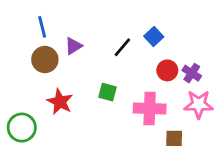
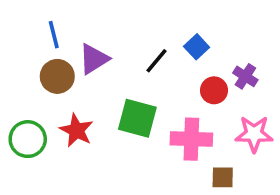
purple triangle: (73, 46) -> (94, 59), size x1.4
purple cross: (192, 73) -> (245, 76), moved
green square: (107, 92) -> (137, 118), size x1.6
green circle: (22, 128) -> (28, 139), moved

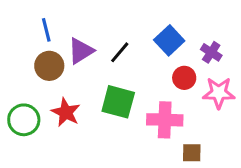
blue square: (197, 47) -> (169, 40), size x1.4
black line: (157, 61) -> (120, 52), moved
purple cross: (245, 76) -> (211, 52), moved
pink star: (254, 134) -> (219, 93), moved

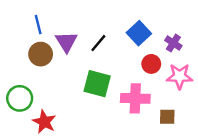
purple triangle: (81, 51) -> (66, 42), turned -30
red star: (66, 112) -> (44, 122), moved
brown square: (192, 153) -> (167, 117), moved

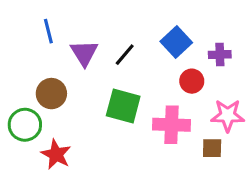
purple cross: (173, 43) -> (220, 55), turned -35
brown circle: (41, 54) -> (51, 94), moved
pink star: (180, 76) -> (228, 115), moved

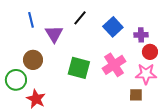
black line: (125, 55) -> (80, 18), moved
red circle: (192, 81) -> (150, 52), moved
pink cross: (171, 125) -> (114, 65), moved, turned -35

